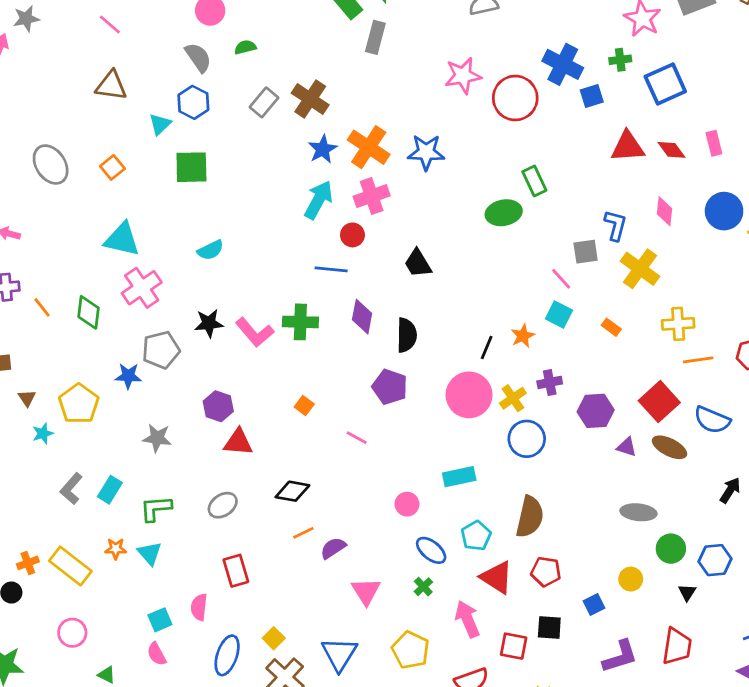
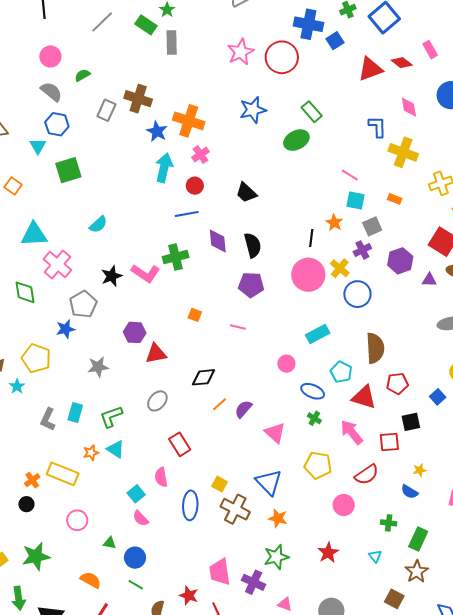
blue star: (426, 152) -> (253, 110), moved
pink cross: (372, 196) -> (201, 155), size x0.7
gray square: (586, 252) -> (372, 226), moved

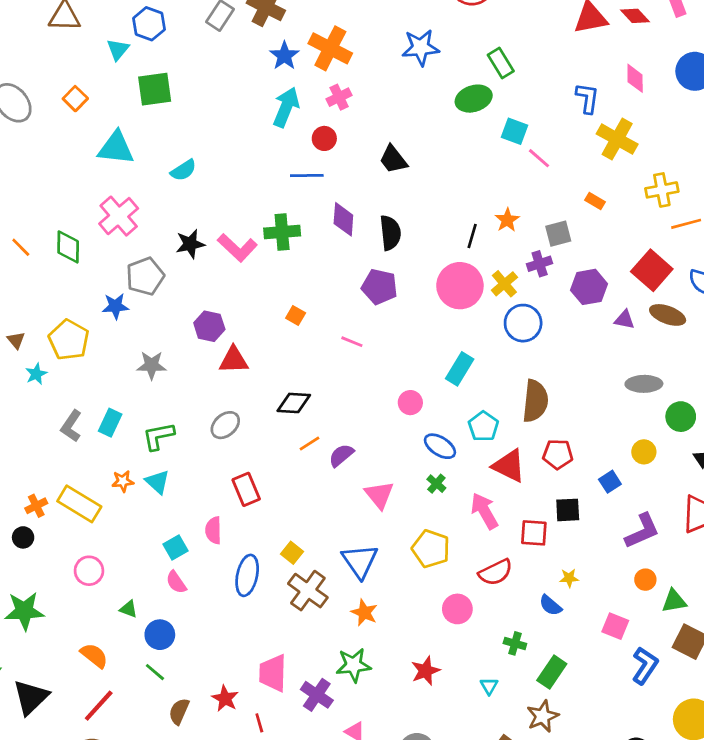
cyan square: (355, 200) -> (515, 131), moved
cyan triangle: (34, 234) -> (116, 148), moved
cyan rectangle: (318, 334) -> (460, 369), turned -40

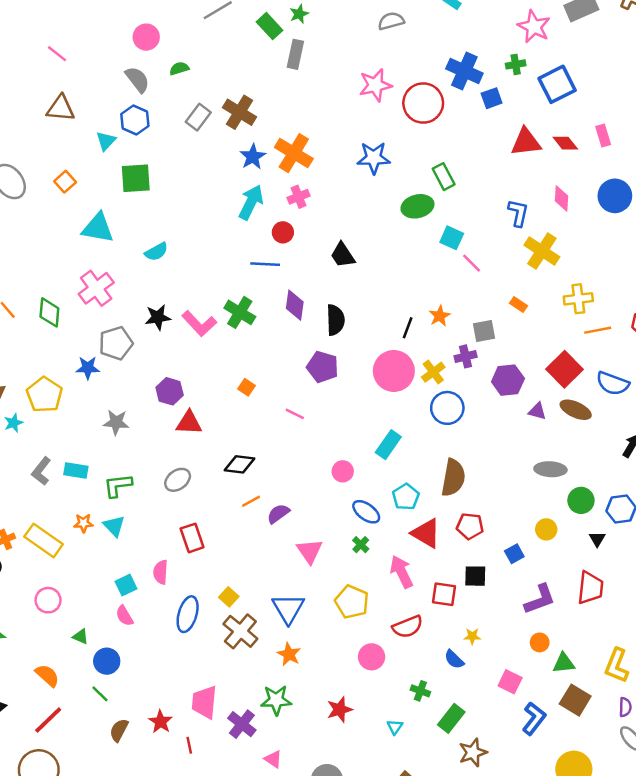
green cross: (282, 232) -> (240, 312), turned 32
cyan rectangle: (110, 423) -> (76, 471), turned 70
brown star: (543, 716) -> (473, 753), moved

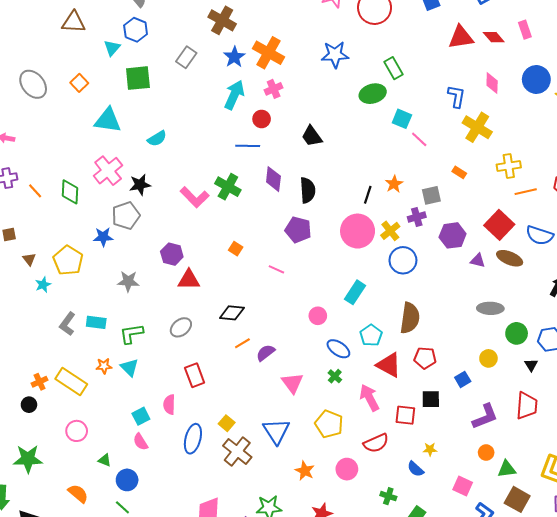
gray rectangle: (198, 117) -> (186, 57), moved
black star: (158, 317) -> (140, 185), moved
orange star: (289, 654) -> (305, 471), moved

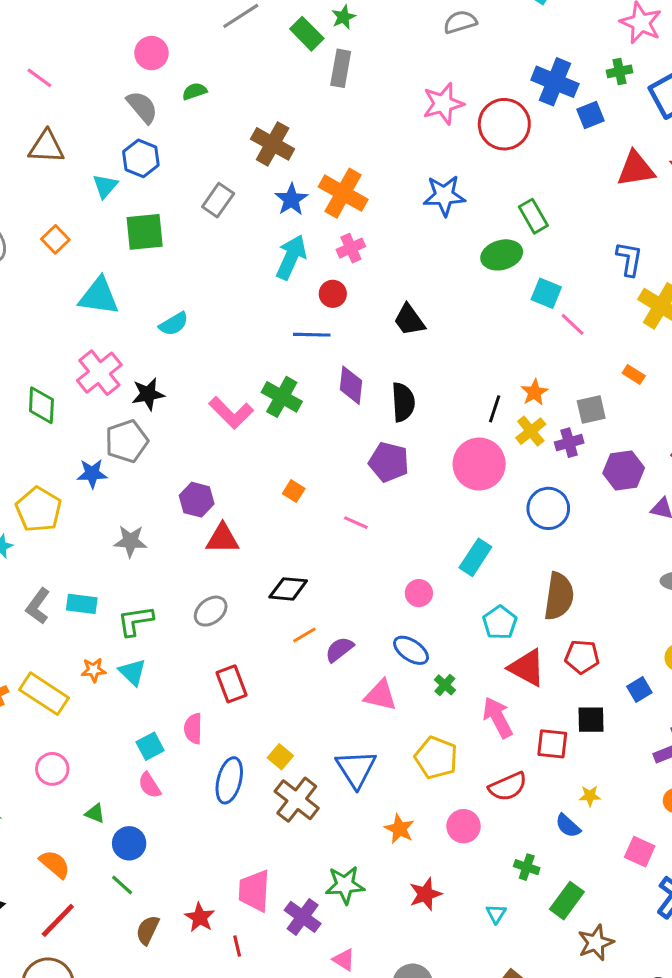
yellow cross: (390, 231) -> (531, 431), moved
blue ellipse: (338, 349) -> (411, 650), moved
pink triangle: (292, 383) -> (380, 695), turned -40

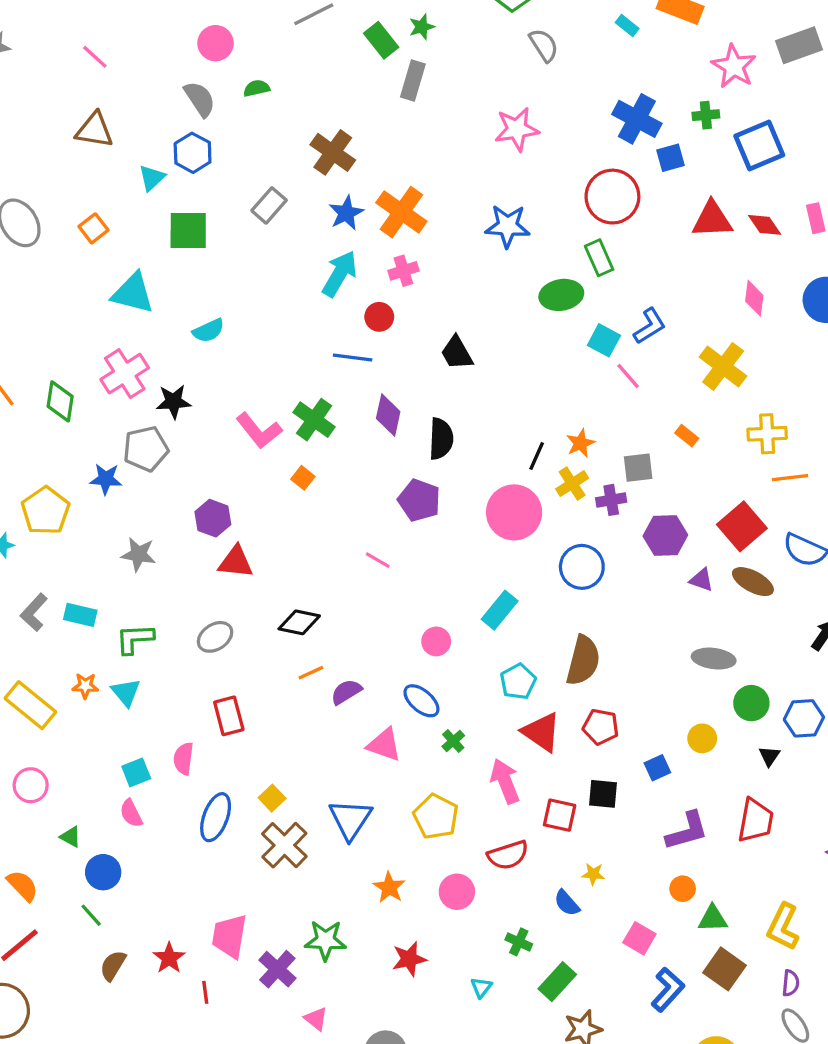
gray semicircle: (460, 22) -> (544, 45), turned 68
red circle: (504, 124) -> (612, 197), moved
blue L-shape: (629, 259) -> (650, 326), moved, turned 42
orange square: (294, 491) -> (303, 478), moved

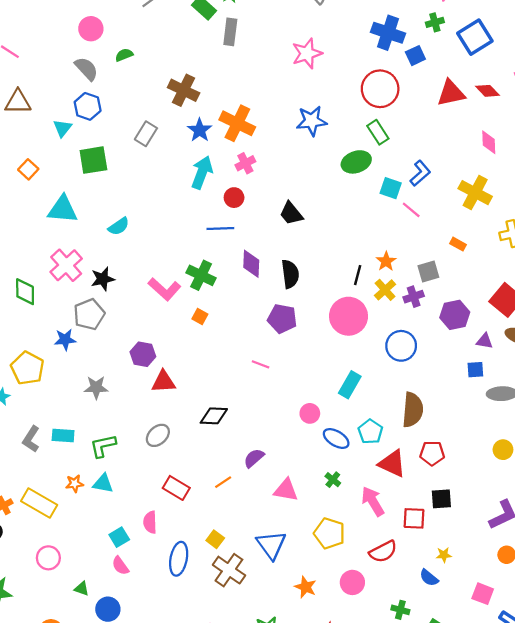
orange line: (311, 673) -> (223, 482), moved
cyan triangle: (126, 692) -> (103, 483), turned -30
blue ellipse: (421, 701) -> (336, 438), moved
red rectangle: (229, 716) -> (176, 488), turned -35
blue square: (657, 768) -> (475, 370), moved, turned 30

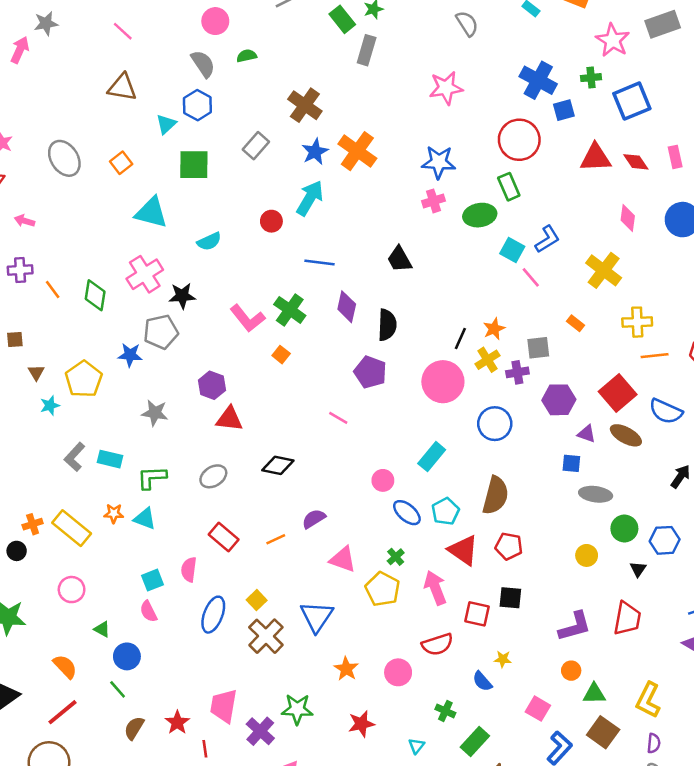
pink cross: (245, 163) -> (433, 201), moved
red circle: (234, 198) -> (271, 221), moved
yellow pentagon: (329, 533) -> (383, 589), moved

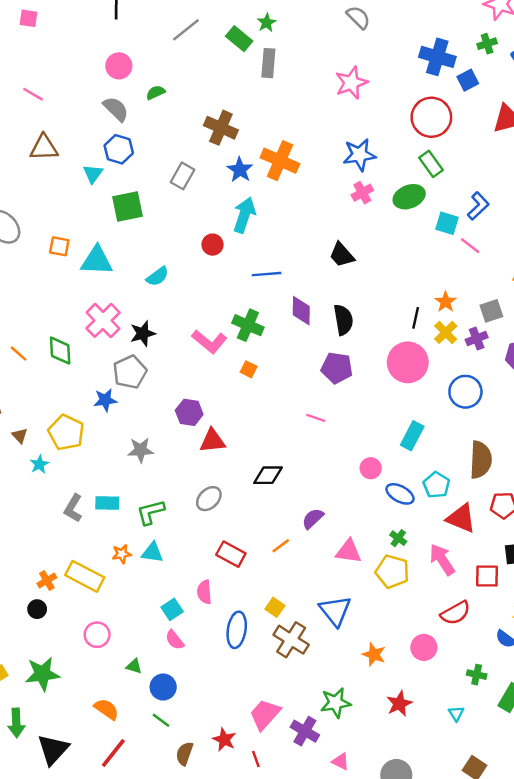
orange square: (121, 163) -> (59, 246), moved, turned -30
pink trapezoid: (224, 706) -> (265, 714), turned 44

